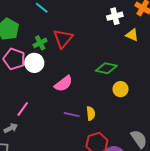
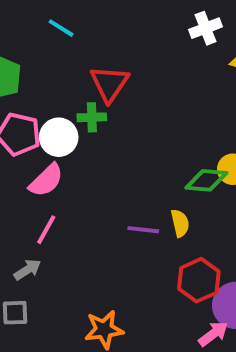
green cross: (40, 43) -> (92, 117), moved, turned 32
green diamond: (106, 68) -> (206, 180), moved
pink semicircle: (63, 84) -> (46, 180), moved

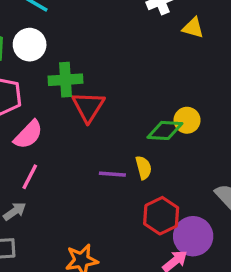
red triangle: (109, 83) -> (88, 107), moved
green cross: (92, 117) -> (65, 80), size x1.4
white circle: (59, 137) -> (30, 45), moved

